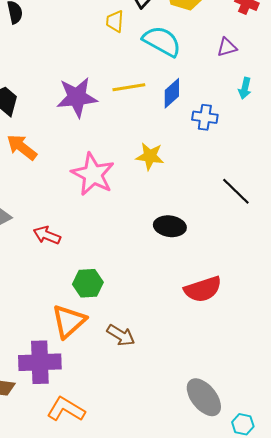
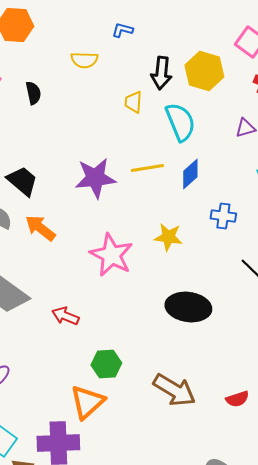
cyan semicircle: (162, 41) -> (180, 122), turned 39
blue cross: (205, 117) -> (223, 216), moved
black ellipse: (170, 226) -> (188, 307), size x1.4
red semicircle: (203, 289) -> (237, 399), moved, size x0.6
brown arrow: (121, 335) -> (174, 390), moved, size x1.5

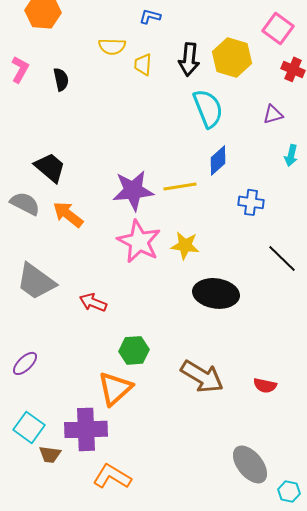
yellow trapezoid: (133, 102) -> (143, 64), moved
yellow line: (147, 168) -> (180, 186), moved
purple star: (95, 178) -> (133, 190), moved
yellow star: (168, 237) -> (185, 245), moved
red semicircle: (237, 399) -> (265, 385), turned 30

